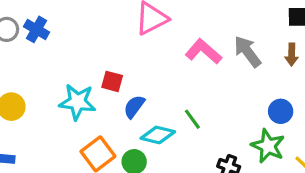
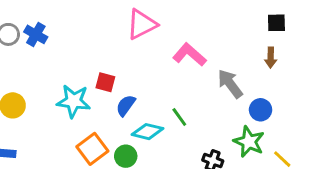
gray arrow: (248, 51) -> (230, 84), moved

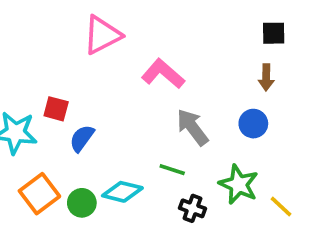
gray arrow: (230, 84) -> (192, 127), moved
blue circle: (261, 110) -> (253, 124), moved
green line: (179, 117) -> (172, 170), moved, turned -36
cyan diamond: (147, 132) -> (122, 192), moved

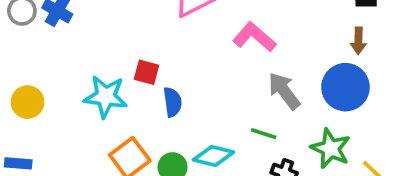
blue circle: (253, 124) -> (345, 87), size x1.6
blue semicircle: (82, 138) -> (173, 102), turned 136

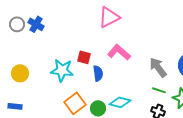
pink L-shape: (254, 37) -> (119, 52), moved
green line: (264, 134) -> (159, 90), moved

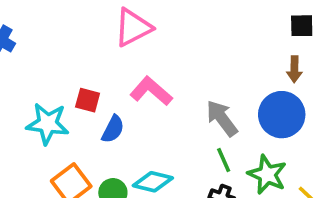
blue semicircle: (98, 73) -> (113, 129), turned 35
green line: (159, 90) -> (224, 160), turned 48

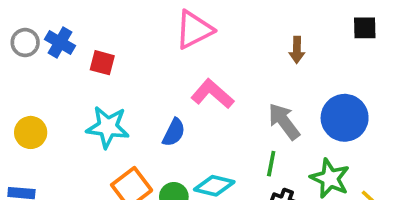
brown arrow: (294, 69) -> (297, 50), moved
red square: (88, 100) -> (102, 63), moved
green line: (224, 160) -> (271, 164), moved, turned 35

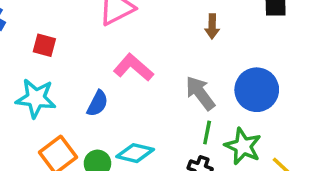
red square: (102, 63) -> (44, 45), moved
green line: (271, 164) -> (207, 133), moved

